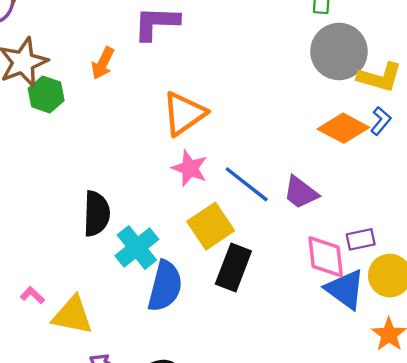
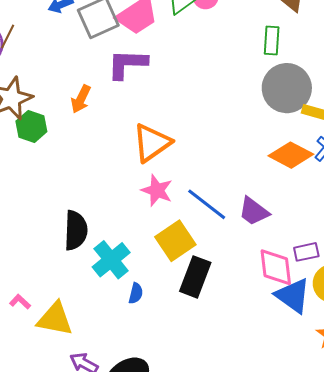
blue semicircle: (165, 286) -> (136, 293), size x0.5

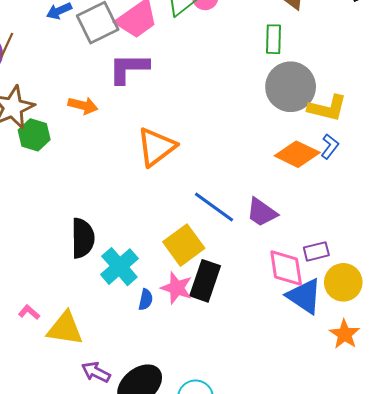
orange arrow: (81, 99) -> (83, 105), turned -100
pink star: (157, 190) -> (177, 288), moved

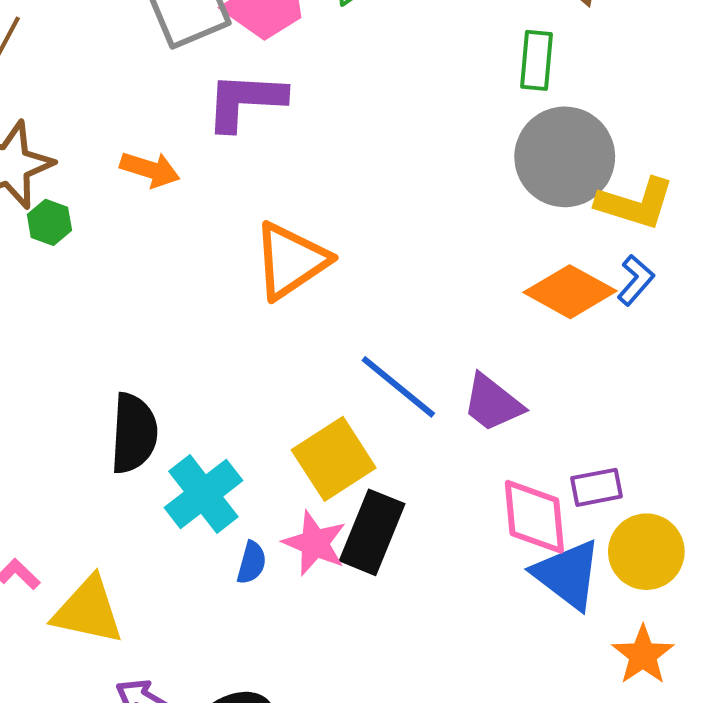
green hexagon: (34, 135) -> (49, 222), size x0.7

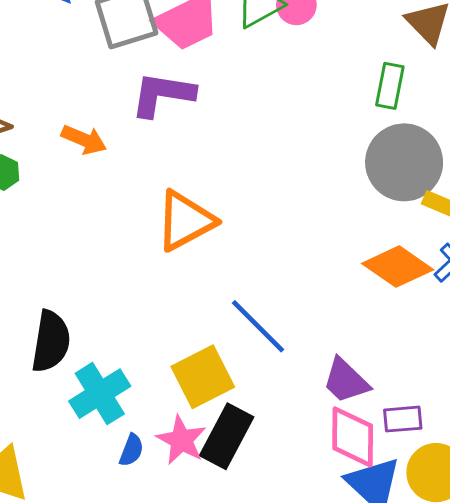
purple trapezoid: (493, 403) -> (346, 381), moved

